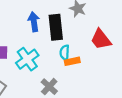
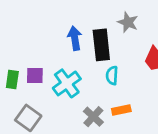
orange rectangle: (72, 61) -> (121, 110), moved

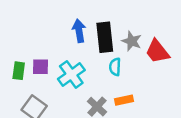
gray star: (128, 22) -> (132, 41), moved

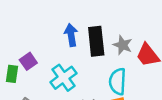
purple square: (41, 67) -> (28, 61), moved, turned -36
cyan semicircle: (115, 67) -> (118, 81), moved, size x1.5

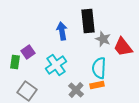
black rectangle: (96, 41) -> (88, 21), moved

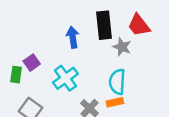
red trapezoid: (123, 47) -> (139, 25), moved

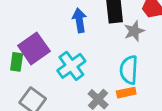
gray star: (122, 47) -> (134, 31), turned 30
purple square: (32, 63) -> (34, 48), size x1.6

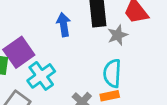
cyan cross: (71, 66) -> (41, 76), moved

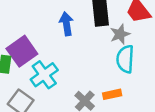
cyan semicircle: (112, 73) -> (125, 59), moved

